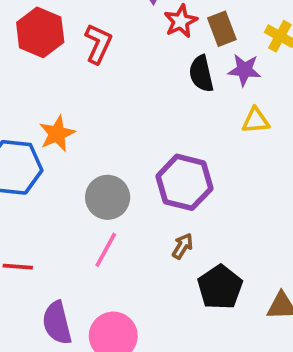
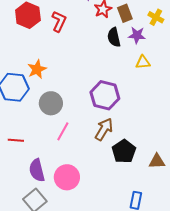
gray circle: (108, 197) -> (51, 103), moved
brown arrow: (183, 246) -> (104, 129), size x1.6

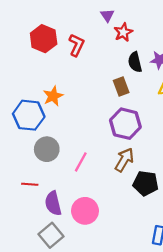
brown rectangle: (125, 13) -> (121, 86), moved
gray circle: (51, 103) -> (47, 149), moved
red line: (16, 140) -> (30, 184), moved
black pentagon: (124, 151) -> (146, 183), turned -30

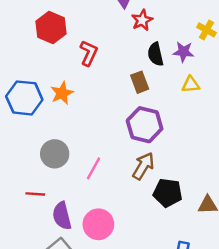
red L-shape: (77, 45) -> (89, 53), moved
blue hexagon: (29, 115) -> (24, 98), moved

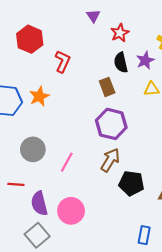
red star: (142, 20) -> (120, 33), moved
purple star: (183, 52) -> (145, 60), turned -30

